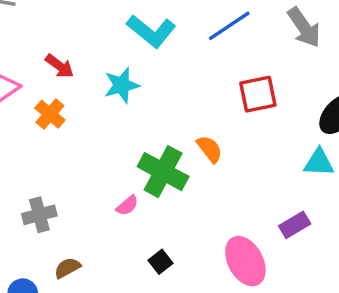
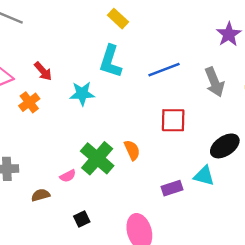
cyan L-shape: (151, 31) -> (110, 61), turned 56
purple rectangle: (295, 225) -> (172, 188), moved
brown semicircle: (67, 268) -> (41, 195), moved

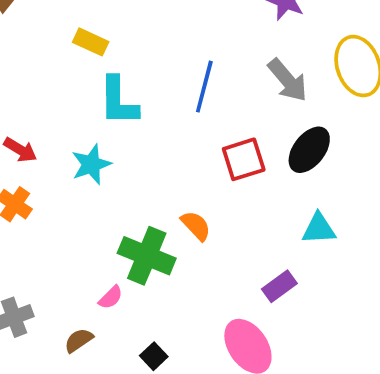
yellow rectangle: (118, 19) -> (91, 42), moved
blue line: (164, 70) -> (204, 87), turned -36
black ellipse: (225, 146) -> (309, 150), moved
purple rectangle: (172, 188) -> (279, 286), moved

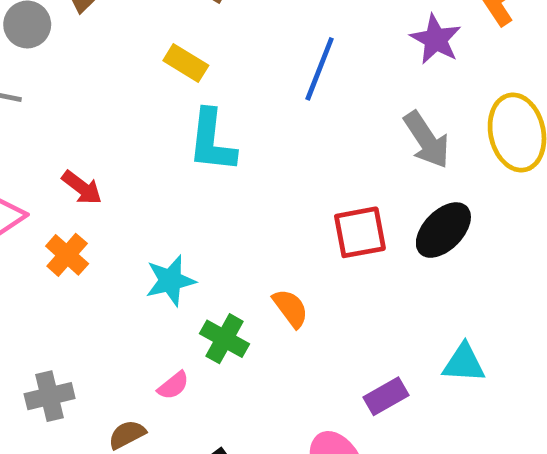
blue line: (204, 87) -> (320, 69), moved
cyan star: (91, 164) -> (170, 281), moved
cyan triangle: (319, 229) -> (464, 363), moved
green cross: (147, 256) -> (225, 339), size x0.7

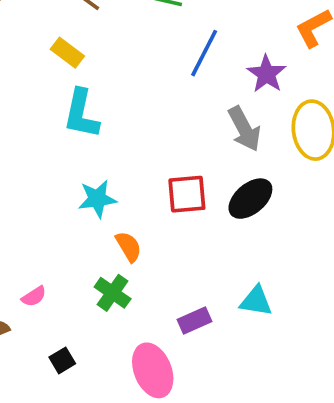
purple star: (436, 39) -> (266, 74), moved
blue line: (320, 69) -> (204, 53), moved
cyan star: (170, 281) -> (97, 199), moved
green cross: (225, 339) -> (113, 293), moved

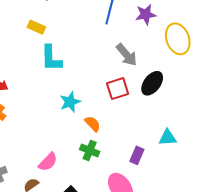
purple star: (266, 74) -> (146, 14), turned -30
gray arrow: (244, 129) -> (127, 55), moved
pink semicircle: (34, 296) -> (48, 162), size x1.5
purple rectangle: (195, 320) -> (137, 155), turned -30

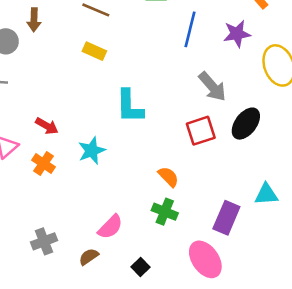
cyan L-shape: (51, 58) -> (130, 106), moved
cyan star: (70, 102) -> (92, 151), moved
purple rectangle: (137, 155) -> (226, 218), size x1.4

